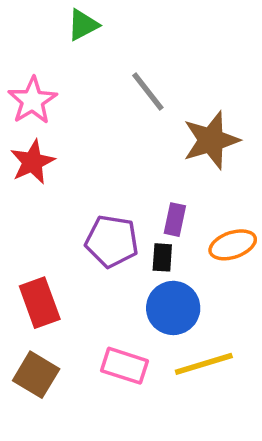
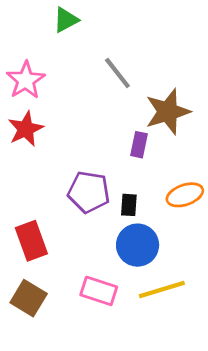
purple rectangle: (175, 220) -> (139, 145), moved

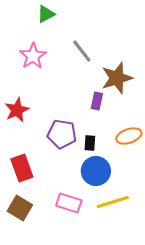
pink star: (26, 80) -> (33, 56), moved
red star: (26, 129) -> (17, 110), moved

